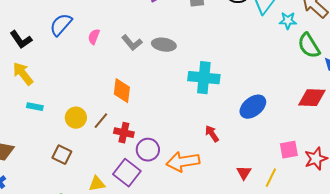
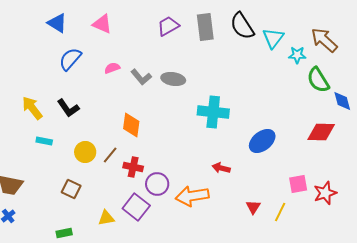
pink semicircle: (94, 37) -> (112, 68), moved, turned 49
black L-shape: (21, 40) -> (68, 108), moved
red arrow: (212, 134) -> (221, 168), turned -42

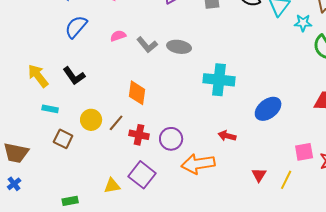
purple circle: (157, 184) -> (171, 139), moved
brown square: (71, 189) -> (63, 139), moved

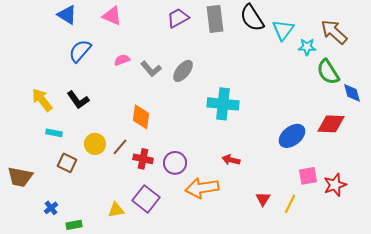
gray ellipse: (179, 47) -> (183, 71), turned -60
blue ellipse: (268, 109) -> (292, 136), moved
blue cross: (14, 184) -> (51, 208), moved

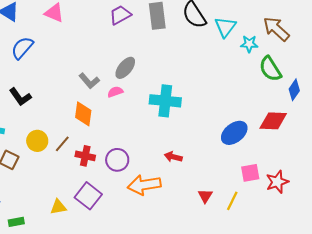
pink semicircle: (122, 60) -> (115, 92), moved
gray L-shape: (151, 69) -> (89, 81), moved
blue diamond: (352, 93) -> (294, 90), turned 50

